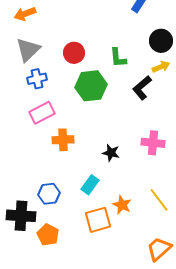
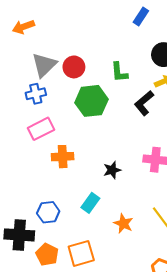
gray triangle: (28, 50) -> (44, 65), moved
black star: (111, 153) -> (112, 170), turned -30
orange square: (98, 220) -> (81, 253), moved

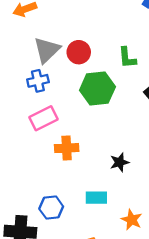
cyan rectangle: (90, 203) -> (96, 198), turned 54

